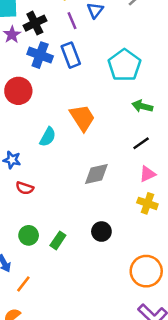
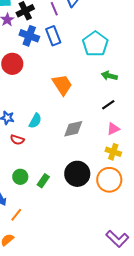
cyan semicircle: (48, 137) -> (35, 121), moved
black circle: (101, 232) -> (77, 174), size x1.6
orange circle: (146, 271) -> (109, 180), moved

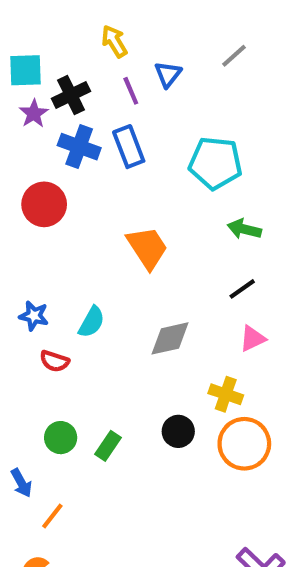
cyan pentagon: (95, 44) -> (215, 163), turned -30
yellow cross: (113, 152) -> (226, 394), moved
black circle: (77, 174) -> (178, 431), size x0.6

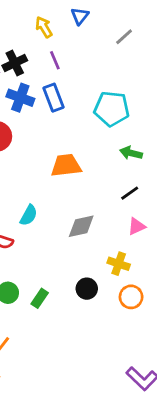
blue triangle: (168, 74) -> (80, 16), moved
orange trapezoid: (147, 248) -> (66, 165), turned -64
orange circle: (244, 444) -> (131, 297), size x0.7

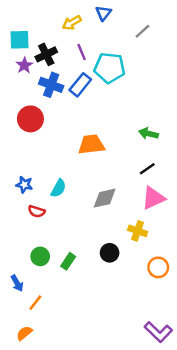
yellow arrow: (44, 27) -> (72, 23), turned -90
blue rectangle: (54, 98) -> (80, 85), turned 60
cyan pentagon: (112, 109) -> (110, 68), moved
pink triangle: (137, 226) -> (153, 198), size x1.5
orange circle: (131, 297) -> (158, 267), moved

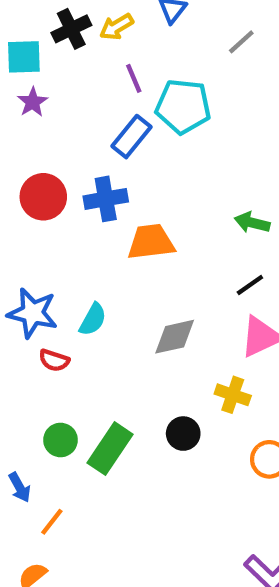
black cross: (46, 54) -> (71, 29), moved
blue cross: (51, 85) -> (106, 199), moved, turned -30
blue star: (24, 185) -> (33, 313), size x1.6
green rectangle: (68, 261) -> (110, 449), size x1.6

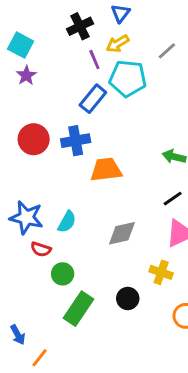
yellow arrow: (116, 27) -> (118, 44), moved
black cross: (71, 29) -> (80, 26), moved
gray line: (241, 42) -> (167, 51), moved
cyan square: (24, 57) -> (21, 45), turned 30
green circle: (61, 440) -> (63, 274), moved

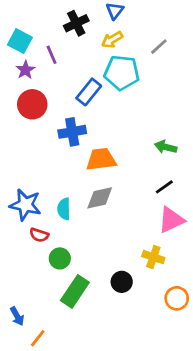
purple line: (94, 60) -> (52, 55), moved
red circle: (34, 139) -> (32, 104), moved
cyan semicircle: (67, 222) -> (64, 209), turned 150
gray diamond: (122, 233) -> (100, 198), moved

